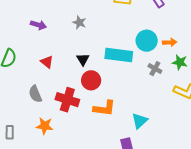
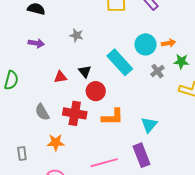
cyan rectangle: (119, 55) -> (120, 62), turned 48
red triangle: (47, 62) -> (60, 77), moved, turned -40
gray cross: (155, 69) -> (157, 71), turned 32

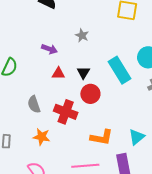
purple arrow: (36, 43) -> (49, 49), moved
orange L-shape: (113, 117) -> (102, 137), moved

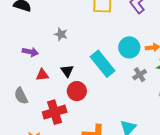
gray semicircle: (34, 104) -> (21, 96), moved
red cross: (66, 112) -> (55, 112), turned -30

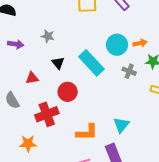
purple arrow: (30, 52) -> (16, 44), moved
black triangle: (67, 71) -> (58, 63), moved
gray cross: (140, 75) -> (129, 71), turned -32

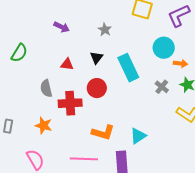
gray star: (48, 36) -> (105, 30), moved
cyan circle: (117, 45) -> (164, 48), moved
gray semicircle: (12, 100) -> (46, 88), moved

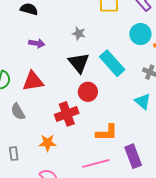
black triangle: (96, 58) -> (79, 63), size x1.6
red triangle: (67, 64) -> (33, 81), moved, size x1.6
gray semicircle: (46, 88) -> (18, 112), moved
cyan triangle: (138, 136) -> (143, 101), moved, turned -30

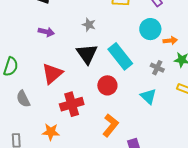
red triangle: (33, 81) -> (52, 74), moved, turned -35
red circle: (88, 92) -> (107, 85), moved
orange L-shape: (107, 133) -> (110, 125), turned -55

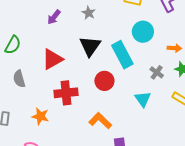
gray star: (89, 25) -> (89, 13), moved
cyan circle: (150, 29) -> (143, 32), moved
purple arrow: (46, 32) -> (54, 17), turned 105
orange L-shape: (110, 125) -> (100, 121), turned -95

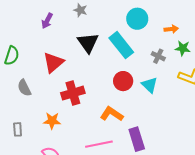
red circle: (104, 81) -> (123, 81), moved

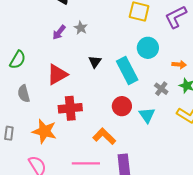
gray star: (80, 10) -> (81, 28), moved
black triangle: (88, 43) -> (95, 62), size x0.6
orange star: (52, 121) -> (44, 131), size x1.4

